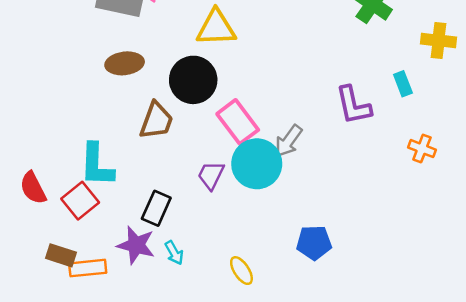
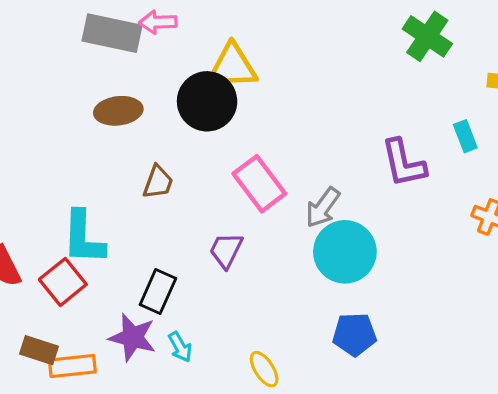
black circle: (193, 80) -> (207, 101), moved
brown trapezoid: (156, 121) -> (158, 182), size x0.7
cyan circle: (257, 164) -> (345, 252), moved

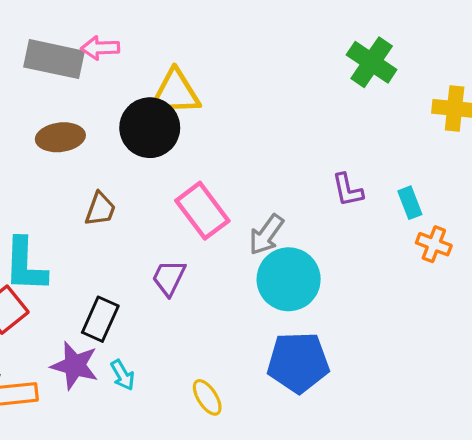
cyan rectangle: (465, 136) -> (410, 203), moved
purple L-shape: (404, 163) -> (348, 190), size x0.7
blue pentagon: (354, 334) -> (298, 362), size x1.4

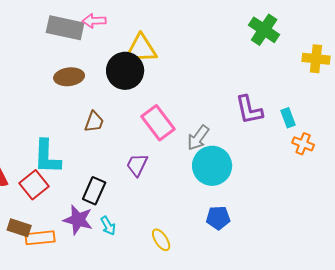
purple L-shape: (348, 190) -> (249, 110), size x1.4
blue pentagon: (298, 362) -> (218, 218), size x0.6

